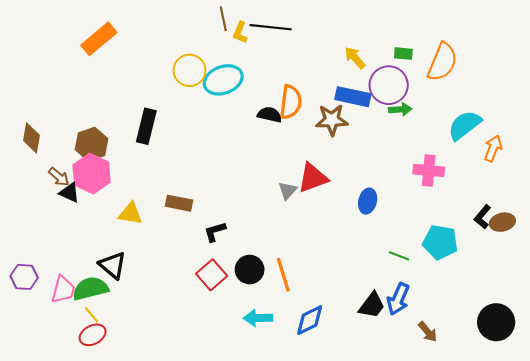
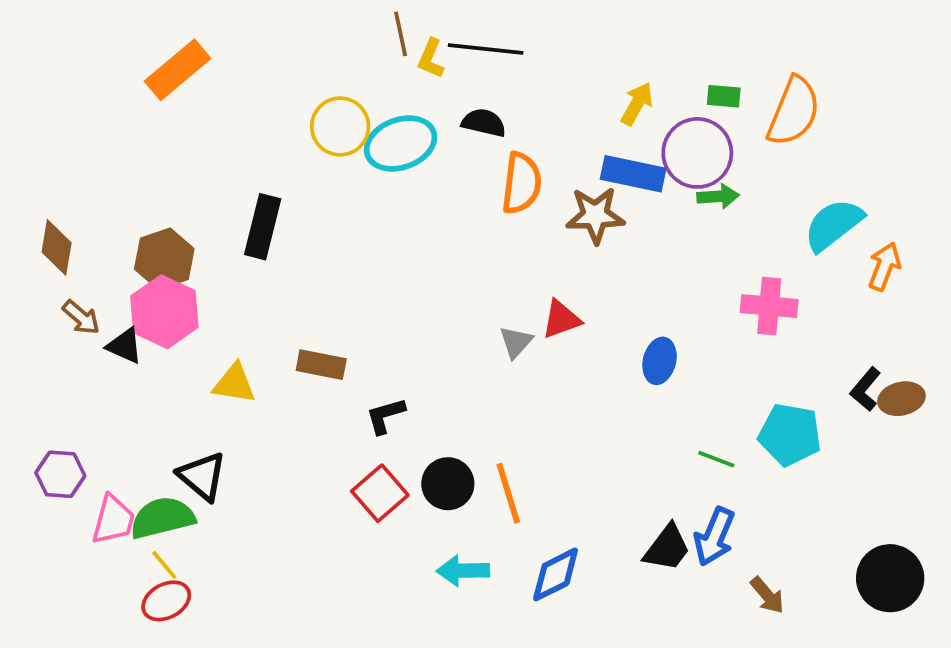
yellow arrow: (355, 58) -> (637, 104), turned 70
black semicircle: (270, 115) -> (484, 123), moved
brown arrow: (59, 177) -> (81, 317), moved
red triangle: (313, 178) -> (561, 319), size x0.7
purple hexagon: (24, 277) -> (60, 474), moved

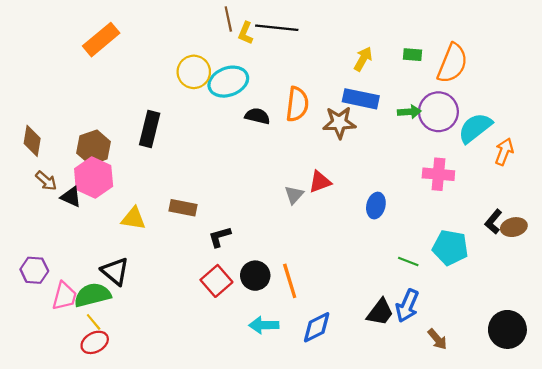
black semicircle: (484, 123) -> (257, 116), moved
purple circle: (697, 153) -> (438, 112), moved

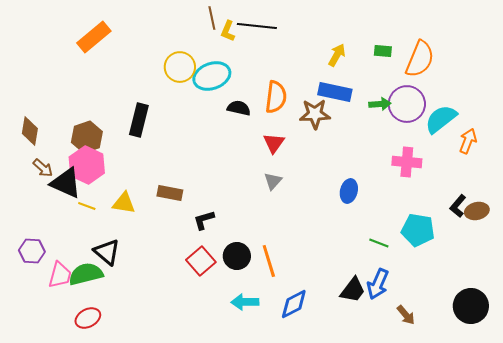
red triangle: (320, 182) -> (274, 143), moved, turned -35
black triangle: (71, 197) -> (66, 183), size x1.6
yellow line: (94, 322) -> (87, 206), moved, turned -30

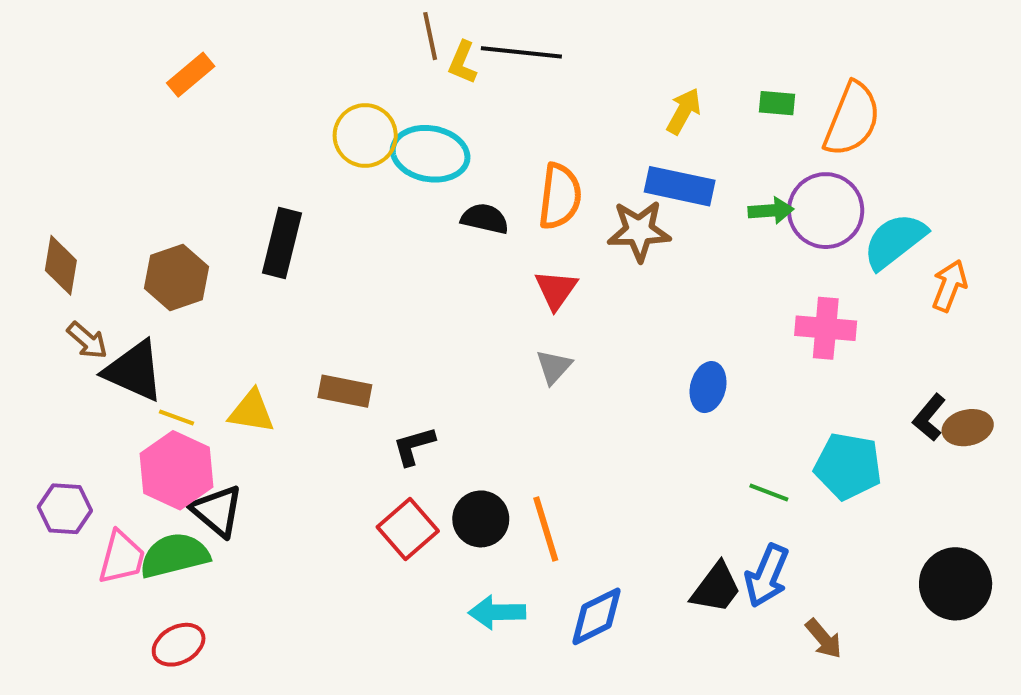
orange rectangle: (94, 37) -> (191, 75), size x0.7
cyan ellipse: (212, 76) -> (430, 154), turned 30
pink hexagon: (87, 165) -> (176, 470), moved
black circle: (471, 306) -> (956, 584), moved

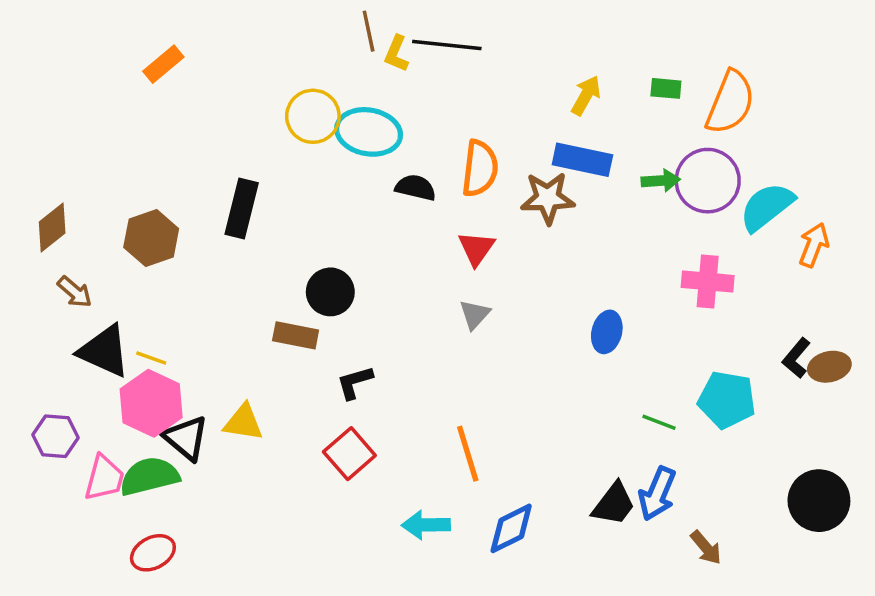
brown diamond: (61, 265) -> (52, 228), turned 42
black triangle: (134, 371) -> (104, 351), moved
yellow triangle: (252, 411) -> (243, 422), moved
black circle: (481, 519) -> (330, 292), moved

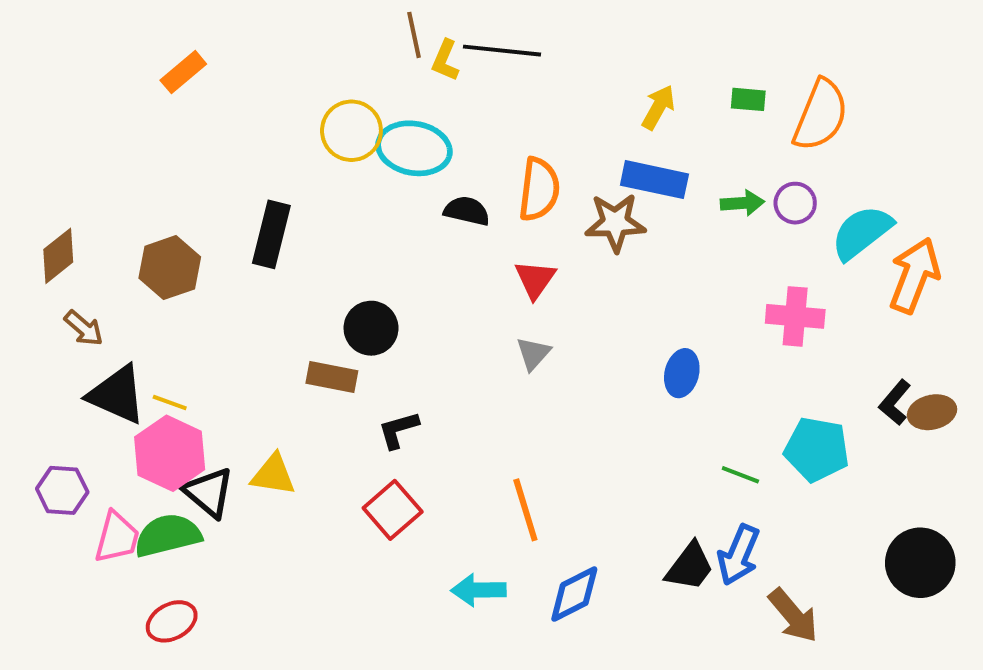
purple circle: (708, 181) -> (795, 203), size x0.6
orange arrow: (814, 245) -> (914, 275), size x1.5
brown arrow: (706, 548) -> (793, 615), size x1.4

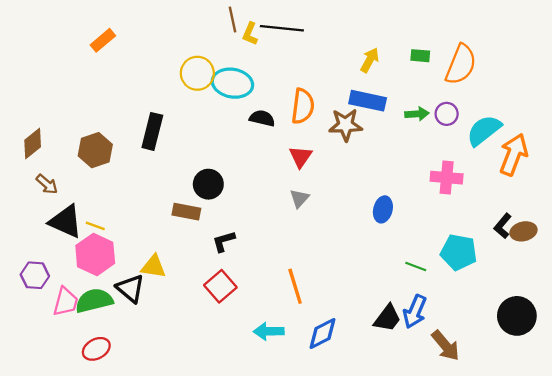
black triangle: (209, 492) -> (130, 288), moved

